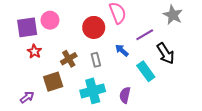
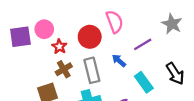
red star: (34, 51) -> (59, 47), moved
black arrow: (166, 53) -> (175, 74), moved
gray rectangle: (96, 60) -> (92, 70), size x1.6

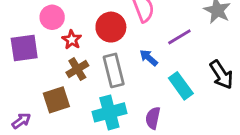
purple square: (20, 37) -> (24, 48), moved

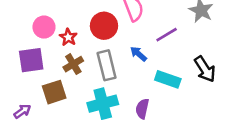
pink circle: (52, 17) -> (44, 27), moved
purple square: (24, 48) -> (31, 60), moved
cyan rectangle: (181, 86) -> (168, 79), turned -35

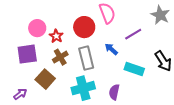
brown square: (54, 92) -> (45, 79), turned -30

